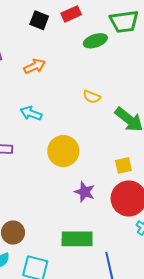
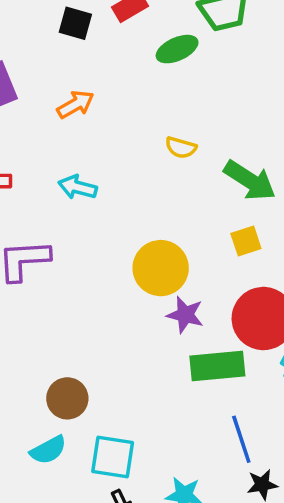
yellow circle: (63, 151) -> (161, 268), moved
yellow square: (123, 166) -> (246, 241), moved
green rectangle: (77, 239) -> (217, 366), moved

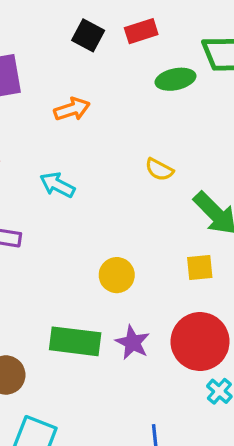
yellow circle: (161, 268) -> (117, 275), size x0.7
purple star: (185, 315) -> (133, 343), moved
green rectangle: (217, 366) -> (75, 341), moved

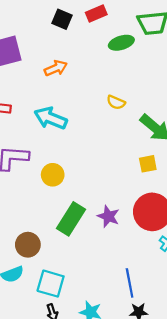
cyan arrow: (57, 185) -> (51, 118), size x1.4
yellow circle: (117, 275) -> (53, 175), moved
green rectangle: (75, 341) -> (71, 219), turned -60

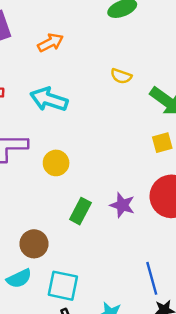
green rectangle: (71, 219) -> (80, 211), size x0.7

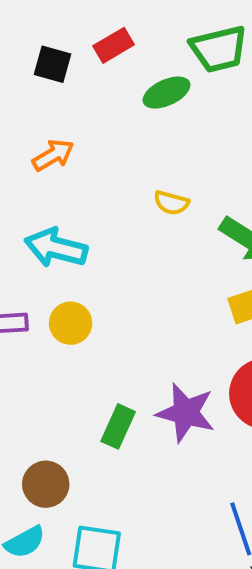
yellow circle: (56, 163) -> (71, 323), moved
purple star: (122, 205) -> (186, 413), size x1.4

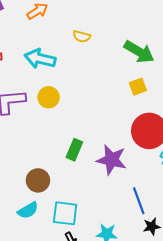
yellow semicircle: (171, 203) -> (82, 36), moved
purple star: (186, 413) -> (112, 160), moved

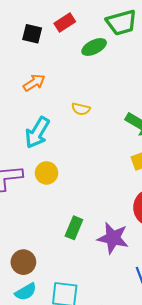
cyan arrow: (40, 59) -> (37, 133), turned -72
brown circle: (38, 180) -> (23, 262), moved

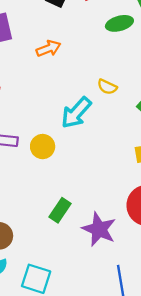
yellow semicircle: (81, 109) -> (107, 87), moved
cyan arrow: (37, 133) -> (76, 113), moved

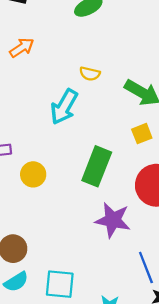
yellow circle: (43, 147) -> (33, 174), moved
green rectangle: (60, 210) -> (97, 166), moved, size x1.5

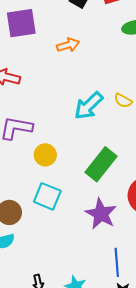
yellow semicircle: (90, 74) -> (123, 101), moved
cyan square: (60, 284) -> (47, 196), moved

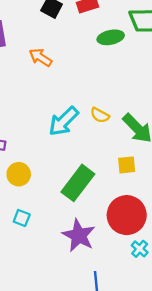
orange arrow: (68, 45) -> (40, 57), turned -130
cyan square: (47, 196) -> (22, 218), size x0.6

